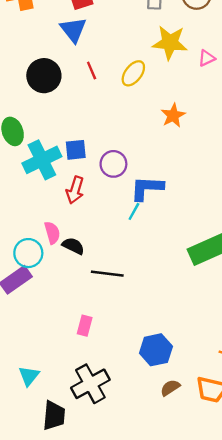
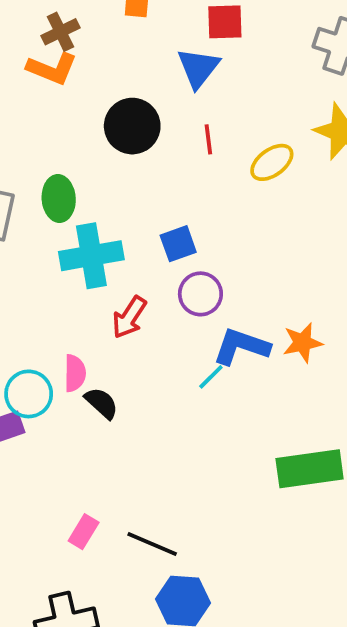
orange star: (173, 115) -> (303, 343), moved
blue square: (76, 150) -> (178, 244), moved, turned -30
black line: (107, 274) -> (152, 544), moved

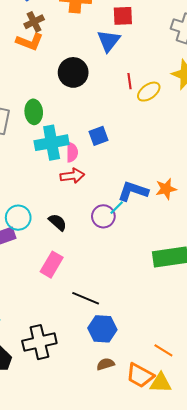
red line: (208, 139) -> (129, 81), moved
purple circle: (200, 294) -> (103, 216), moved
red arrow: (129, 317) -> (72, 176), turned -130
pink semicircle: (75, 373) -> (72, 152), moved
pink rectangle: (84, 532) -> (52, 265), moved, size x1.4

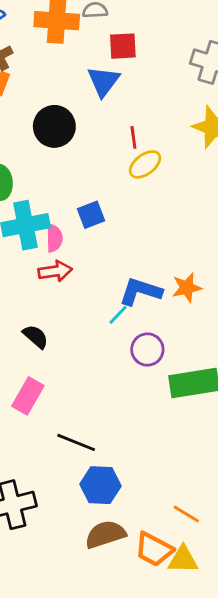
yellow ellipse: (149, 92) -> (145, 164), moved
purple circle: (103, 216) -> (147, 350), moved
brown semicircle: (105, 364) -> (105, 534), size x1.6

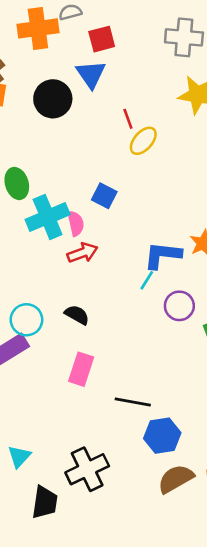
black circle: (54, 126) -> (53, 99), moved
blue square: (91, 215) -> (104, 196), turned -30

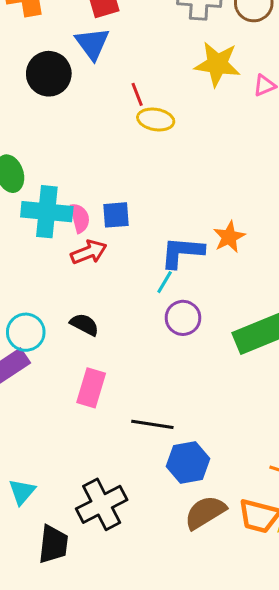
yellow ellipse: (143, 141) -> (156, 120), turned 60
blue square: (104, 196) -> (116, 215), moved, turned -30
cyan cross: (48, 217) -> (47, 212), turned 30
purple circle: (179, 306) -> (183, 318), moved

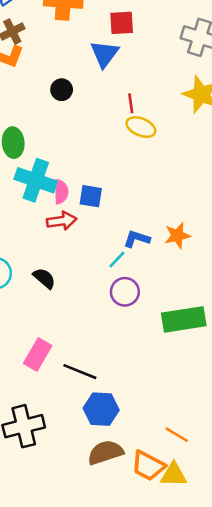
black circle: (49, 74) -> (62, 90), moved, size x0.6
blue L-shape: (182, 252) -> (137, 239), size x0.7
pink rectangle: (91, 388) -> (38, 354), moved

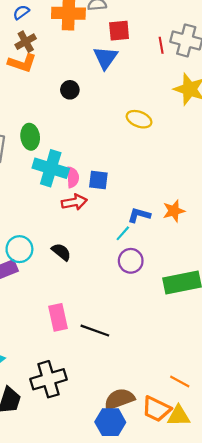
red line: (131, 103) -> (161, 45), moved
pink rectangle: (38, 354) -> (58, 317), turned -40
blue hexagon: (101, 409) -> (110, 422), moved

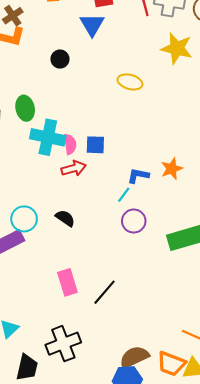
black line: (95, 331) -> (105, 292), turned -64

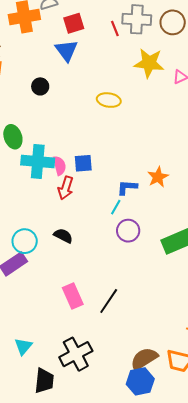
red arrow: (74, 168) -> (66, 188), turned 130

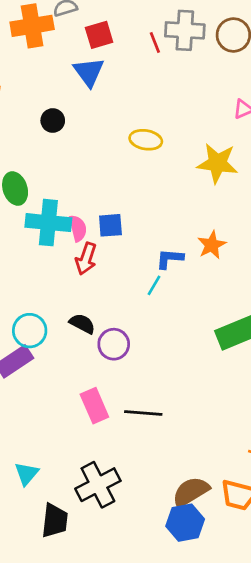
yellow star: (149, 63) -> (217, 163), moved
purple circle: (128, 231) -> (114, 344), moved
black line: (109, 301) -> (143, 413), turned 60

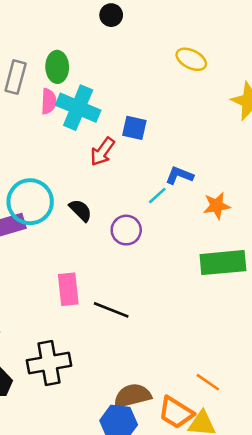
pink semicircle: (78, 228) -> (49, 101), moved
orange star: (212, 245) -> (217, 206), moved
cyan circle: (30, 331) -> (30, 202), size x1.4
purple circle: (114, 344) -> (126, 230), moved

